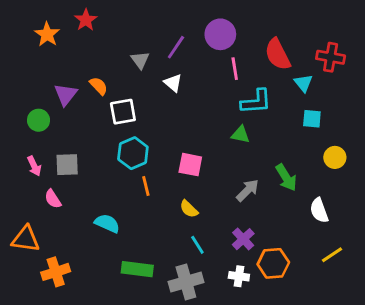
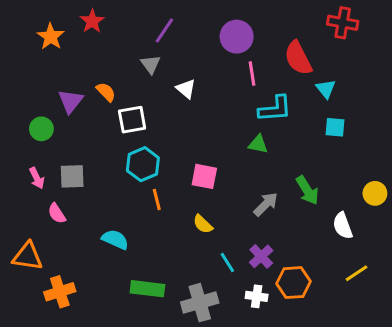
purple line: (176, 47) -> (164, 30), moved
red cross: (331, 57) -> (343, 23), moved
yellow circle: (335, 157) -> (375, 193), moved
cyan line: (197, 245) -> (227, 263), moved

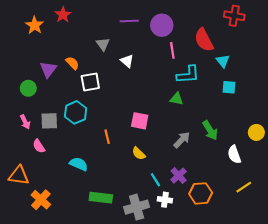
purple line: (164, 30) -> (129, 21), moved, turned 54
cyan hexagon: (143, 164) -> (76, 112), moved
orange cross: (60, 292) -> (41, 200), turned -30
white cross: (257, 296) -> (165, 200), moved

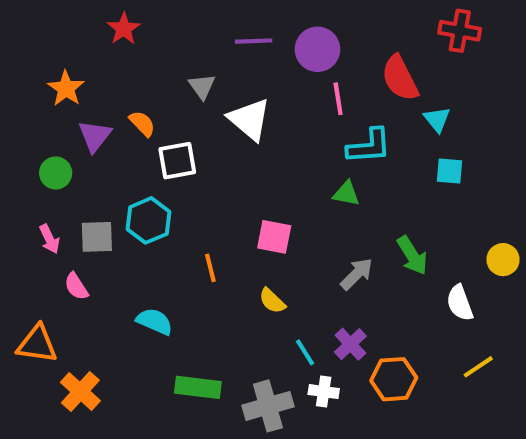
orange star: (35, 25) -> (66, 88), moved
white triangle: (127, 61) -> (249, 119), size x1.6

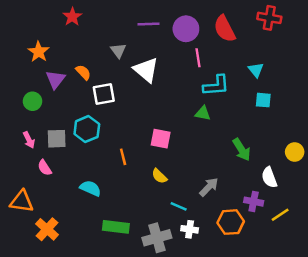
red semicircle: (400, 78) -> (225, 29), moved
gray arrow: (357, 274) -> (209, 187), moved
purple cross: (350, 344) -> (254, 202), moved, turned -36
cyan line: (305, 352) -> (179, 206), turned -35

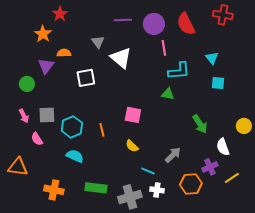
orange star: (39, 52) -> (43, 34), moved
orange semicircle: (83, 72) -> (64, 53), moved, turned -48
cyan hexagon: (87, 129) -> (72, 127), moved
purple cross: (254, 202) -> (210, 167), turned -35
orange cross: (47, 229) -> (54, 190), moved, turned -30

